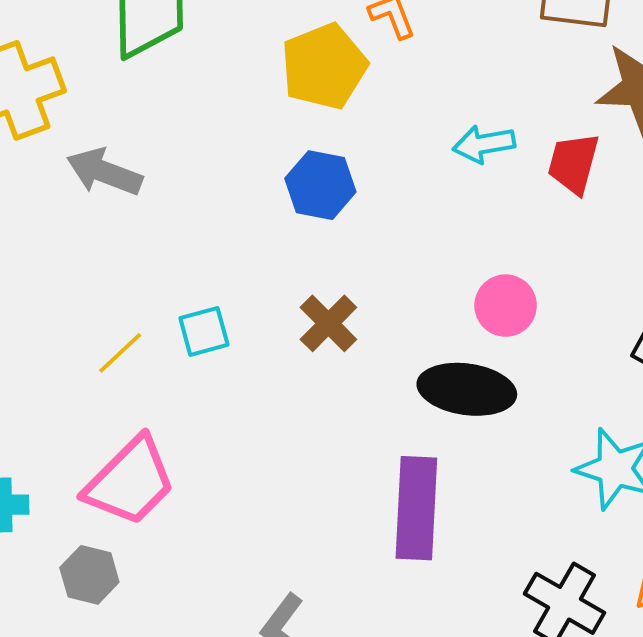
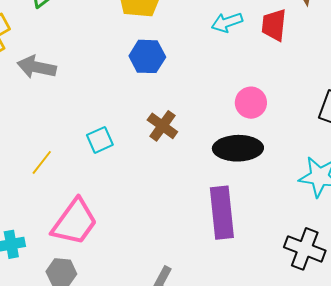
yellow line: (120, 353) -> (42, 162), moved

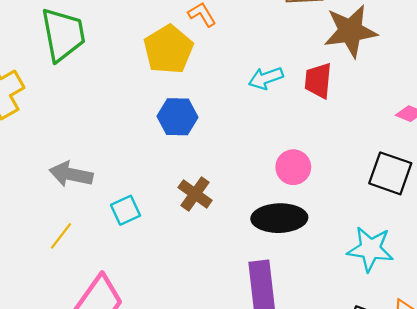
gray arrow: (37, 67) -> (71, 174), moved

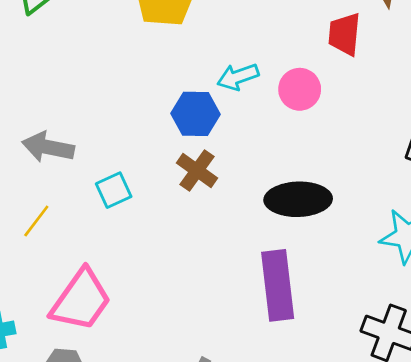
cyan arrow: (266, 78) -> (238, 77), moved
blue hexagon: (178, 117) -> (195, 114), moved
pink circle: (293, 167) -> (300, 89), moved

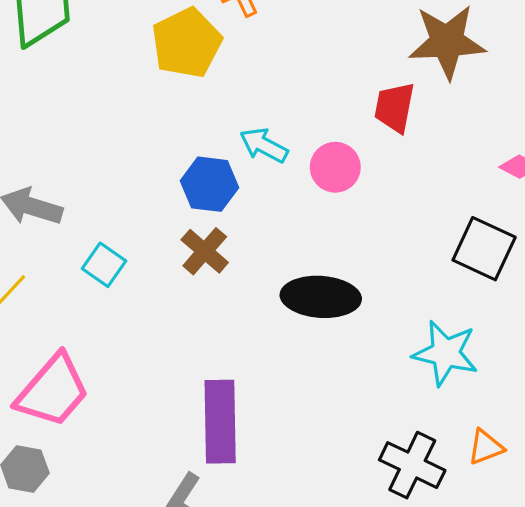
cyan arrow: (238, 77) -> (264, 145), turned 42
cyan square: (114, 190) -> (104, 265), turned -36
purple rectangle: (278, 285) -> (220, 422), moved

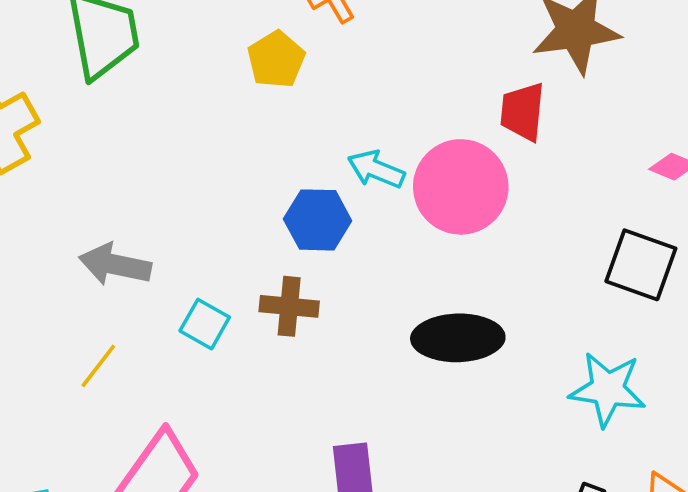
yellow pentagon: (187, 43) -> (276, 60), size x0.7
pink circle: (335, 167) -> (461, 187), size x1.6
brown cross: (205, 251) -> (289, 306), moved, turned -30

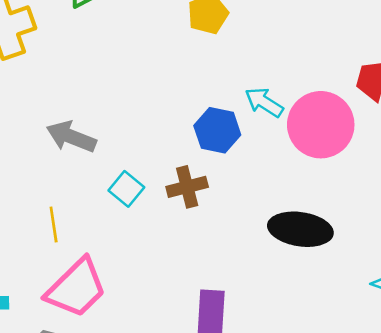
brown cross: (289, 306) -> (187, 187), turned -30
yellow line: (98, 366) -> (54, 224), moved, turned -56

